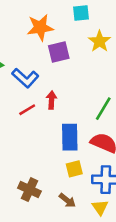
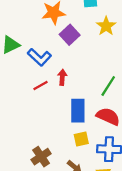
purple square: (59, 52) -> (70, 35), turned -30
brown cross: (29, 190) -> (41, 157), turned 30

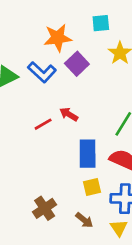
blue L-shape: (39, 57) -> (42, 72), moved
red arrow: (62, 77) -> (69, 114), turned -63

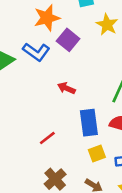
red line: (43, 124) -> (47, 138), moved

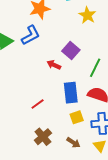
purple square: (68, 40) -> (71, 51), moved
blue L-shape: (36, 52) -> (31, 35), turned -65

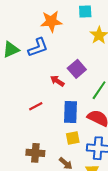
red line: (38, 104) -> (36, 106), moved
brown cross: (43, 137) -> (35, 153), turned 36

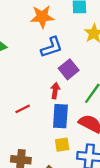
blue L-shape: (38, 47) -> (52, 47), moved
red arrow: (57, 81) -> (55, 91), moved, turned 64

